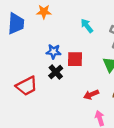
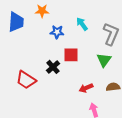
blue star: (54, 52) -> (57, 32), moved
red trapezoid: (27, 86) -> (26, 80), turned 60

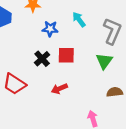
black cross: (53, 67) -> (42, 59), moved
red arrow: (86, 88) -> (59, 89), moved

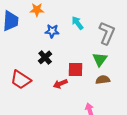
red square: (66, 55) -> (75, 70), moved
brown semicircle: (115, 92) -> (103, 80), moved

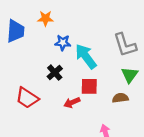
cyan arrow: (77, 23) -> (86, 56), moved, size x1.6
gray L-shape: (107, 33) -> (125, 45), turned 140
green triangle: (100, 59) -> (130, 75), moved

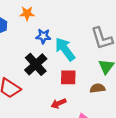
black cross: (55, 73) -> (36, 64), size x1.5
red arrow: (72, 103) -> (58, 103), moved

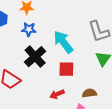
blue star: (43, 36) -> (29, 29), moved
brown semicircle: (98, 88) -> (89, 93), moved

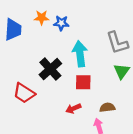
blue star: (29, 29) -> (61, 23), moved
cyan arrow: (63, 42) -> (80, 54), turned 30

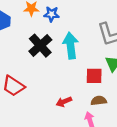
black cross: (50, 69) -> (40, 46), moved
red square: (83, 82) -> (94, 76), moved

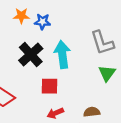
red square: (94, 76) -> (49, 86), moved

